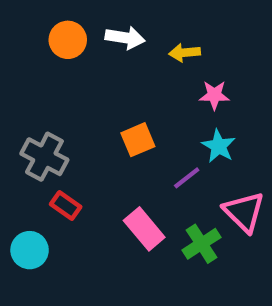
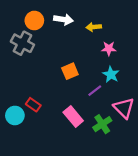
gray cross: (44, 157) -> (22, 43), moved
cyan circle: (30, 250) -> (15, 115), moved

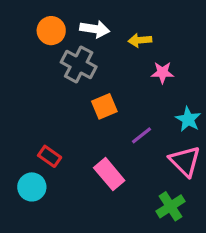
gray cross: (22, 43) -> (79, 64), moved
cyan star: (111, 74) -> (188, 119), moved
cyan circle: (15, 115) -> (32, 187), moved
green cross: (102, 124) -> (170, 206), moved

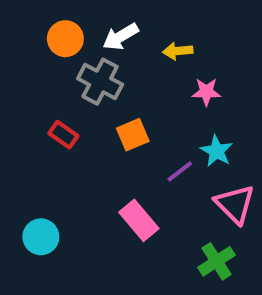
white arrow: (95, 29) -> (121, 37), turned 140
cyan star: (188, 119) -> (217, 151), moved
red rectangle: (50, 156) -> (63, 135), moved

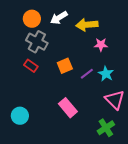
yellow arrow: (178, 51) -> (87, 25), size x1.5
gray cross: (100, 82) -> (37, 42), moved
purple line: (180, 171) -> (87, 74), moved

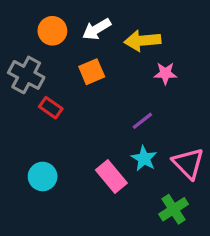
gray cross: (37, 42) -> (26, 75), moved
orange square: (65, 66) -> (92, 72), moved
cyan star: (106, 74) -> (144, 158), moved
cyan circle: (20, 116) -> (43, 176), moved

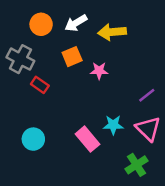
pink star: (165, 73) -> (99, 71), moved
purple line: (142, 121) -> (147, 95), moved
cyan star: (144, 158) -> (113, 125), turned -30

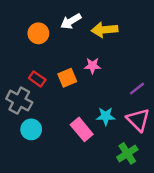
orange circle: (41, 24) -> (38, 33), moved
orange square: (72, 57) -> (67, 78), moved
gray cross: (20, 59) -> (19, 101), moved

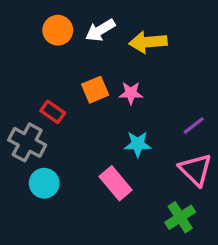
orange circle: (38, 33) -> (58, 30), moved
orange square: (67, 78) -> (95, 90), moved
cyan star: (106, 116) -> (138, 144), moved

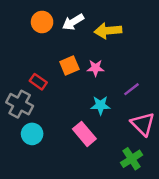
purple line: (194, 125) -> (132, 89), moved

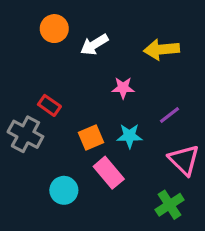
white arrow: (73, 22) -> (94, 45), moved
yellow arrow: (108, 31) -> (162, 49), moved
orange square: (69, 66) -> (91, 137), moved
cyan circle: (32, 134) -> (64, 190), moved

